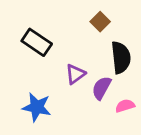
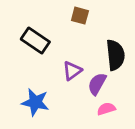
brown square: (100, 22) -> (80, 16), moved, turned -30
pink semicircle: (125, 106) -> (106, 109), moved

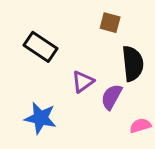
brown square: (80, 16) -> (110, 23), moved
pink semicircle: (106, 109) -> (140, 126), moved

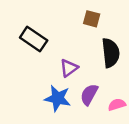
purple semicircle: (112, 97) -> (89, 94), moved
blue star: (40, 118) -> (58, 98), moved

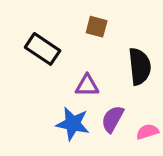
brown square: (92, 19) -> (97, 27), moved
purple triangle: (69, 68) -> (87, 86), turned 36

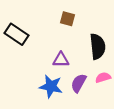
black rectangle: (43, 49) -> (16, 34), moved
pink semicircle: (147, 132) -> (103, 78), moved

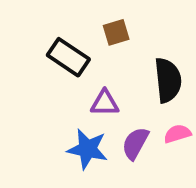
brown square: (68, 19) -> (116, 32), turned -32
black rectangle: (16, 34) -> (68, 57), moved

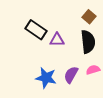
brown square: (116, 32) -> (89, 17), moved, turned -32
purple triangle: (105, 103) -> (57, 40), moved

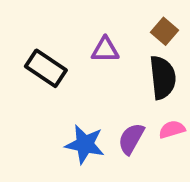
black rectangle: (36, 30) -> (46, 68), moved
purple triangle: (57, 40) -> (105, 50), moved

